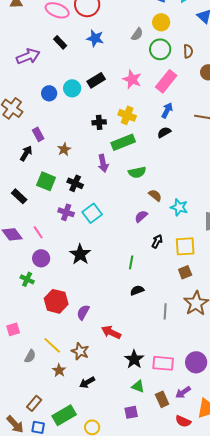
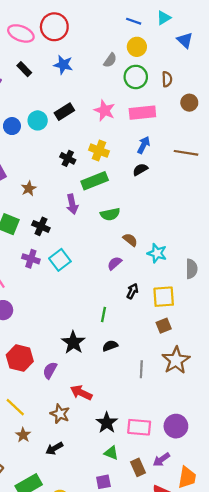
pink rectangle: (166, 81) -> (142, 113), turned 45
black cross: (99, 122) -> (68, 158), turned 32
black star: (80, 254) -> (73, 342), moved
brown star: (80, 351) -> (60, 414), moved

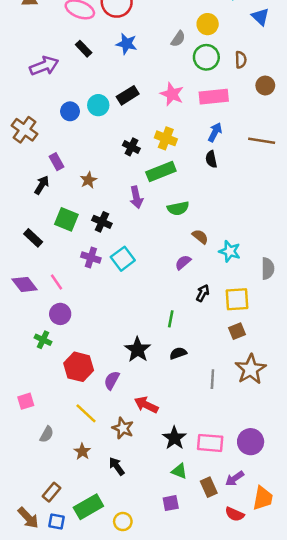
black semicircle: (140, 170) -> (211, 159), turned -72
yellow line: (15, 407) -> (86, 413), moved
black arrow: (54, 448) -> (117, 466), turned 84

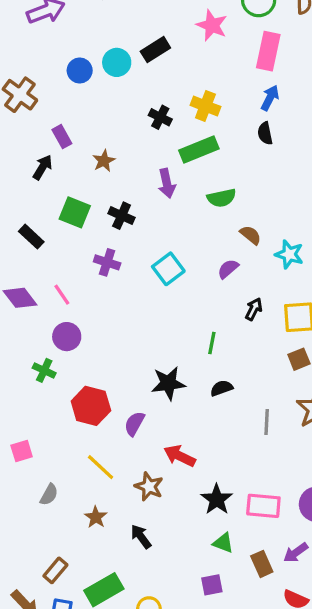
pink star: (172, 94) -> (212, 25), moved
pink rectangle: (214, 97) -> (268, 51), turned -72
cyan square: (123, 259) -> (168, 269), moved
black star: (138, 350) -> (168, 383), turned 30

